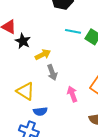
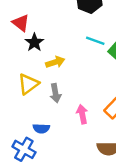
gray arrow: (52, 72) -> (55, 93), moved
yellow triangle: (25, 91) -> (28, 84), moved, turned 42

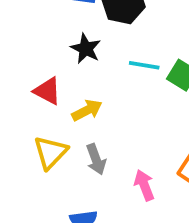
red triangle: (21, 23) -> (47, 91), moved
black star: (34, 42) -> (86, 49), moved

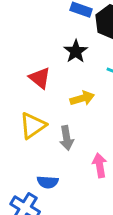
yellow arrow: (87, 110) -> (82, 98), moved

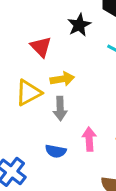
yellow arrow: (82, 98) -> (62, 79), moved
blue semicircle: (48, 182) -> (56, 151), moved

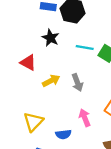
yellow triangle: (28, 93) -> (33, 122), moved
gray arrow: (60, 109) -> (77, 83), moved

